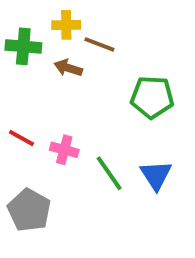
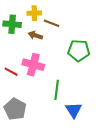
pink cross: (64, 150) -> (33, 65), moved, size x1.5
green line: (109, 173) -> (57, 90), turned 42
blue triangle: (156, 175) -> (74, 110), moved

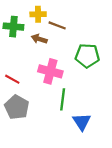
pink cross: (33, 65) -> (50, 71), moved
gray pentagon: (15, 109) -> (17, 107), moved

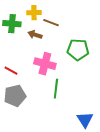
gray pentagon: (17, 107) -> (15, 96), turned 30
blue triangle: (82, 122) -> (85, 120), moved

